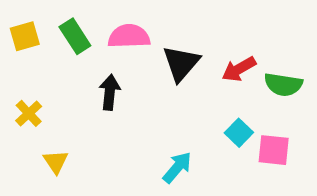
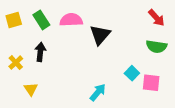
red arrow: (239, 69) -> (156, 18), moved, turned -102
black arrow: (110, 92) -> (40, 52), moved

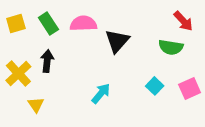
green semicircle: (156, 47) -> (171, 47), moved
yellow cross: (16, 63) -> (18, 73), size x1.5
pink square: (151, 83) -> (190, 88), moved, turned -30
cyan arrow: (98, 92) -> (101, 93), moved

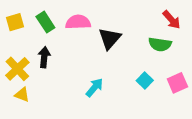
yellow triangle: (36, 105) -> (22, 95), moved, turned -35

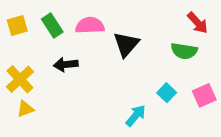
black arrow: (44, 57) -> (66, 64), moved, turned -102
cyan arrow: (94, 88) -> (136, 116), moved
yellow triangle: (22, 95) -> (25, 109), turned -42

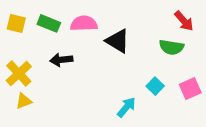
yellow square: (17, 25) -> (16, 23), turned 30
green rectangle: (52, 25) -> (49, 23), turned -35
black triangle: (126, 44) -> (118, 41), turned -40

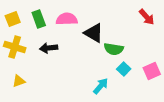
yellow square: (16, 23) -> (13, 19), turned -35
green rectangle: (49, 23) -> (39, 19), turned 48
green semicircle: (171, 47) -> (114, 49), moved
yellow cross: (19, 74) -> (15, 47), moved, turned -30

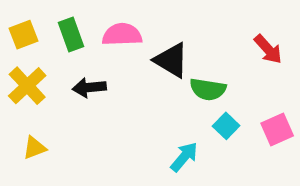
red arrow: (147, 17) -> (268, 49), moved
yellow cross: (15, 47) -> (27, 86), turned 30

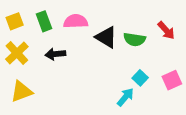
green semicircle: (208, 89) -> (134, 39), moved
yellow triangle: (34, 148) -> (21, 91), size x1.5
cyan arrow: (184, 157) -> (125, 97), moved

